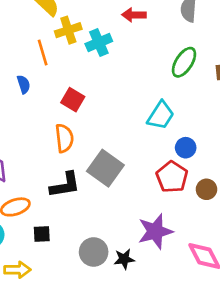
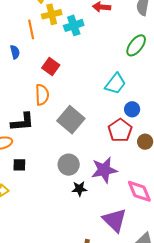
black L-shape: (65, 185) -> (22, 122), moved
gray circle: (94, 252) -> (69, 165), moved

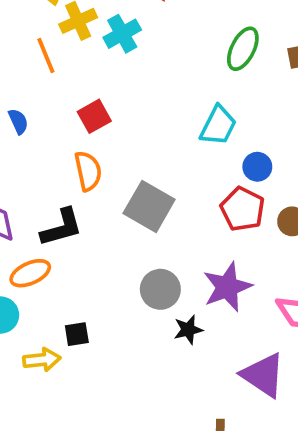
blue semicircle: (15, 52) -> (18, 121), moved
red square: (51, 66) -> (94, 116), turned 36
black square: (19, 165) -> (77, 334), moved

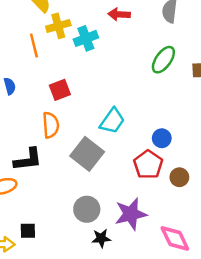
cyan trapezoid: (218, 126) -> (112, 121), moved

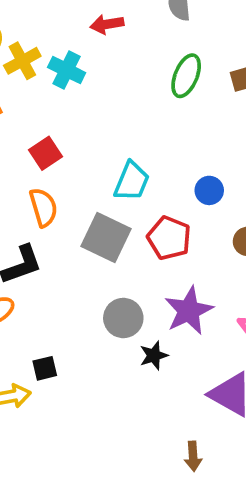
cyan cross: (86, 38) -> (67, 70), turned -30
red pentagon: (148, 165) -> (169, 238), moved

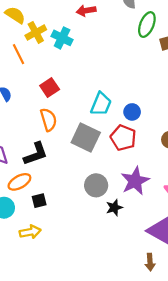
green ellipse: (186, 76) -> (147, 25), moved
blue circle: (209, 190) -> (132, 112), moved
black square: (45, 368) -> (39, 201), moved
brown arrow: (193, 456) -> (150, 262), moved

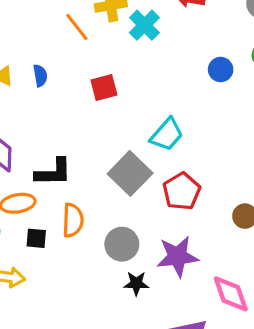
orange line: (19, 54) -> (77, 27), turned -30
blue circle: (132, 112) -> (221, 70), moved
orange semicircle: (48, 120) -> (73, 220), moved

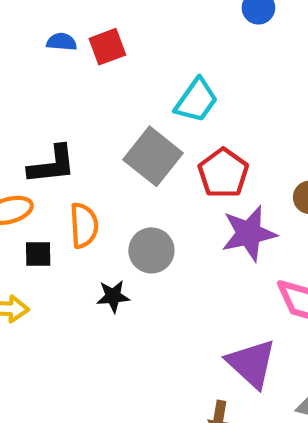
blue semicircle: (40, 76) -> (62, 42), moved, turned -70
purple star: (178, 256) -> (249, 233), moved
black star: (136, 283) -> (113, 296), moved

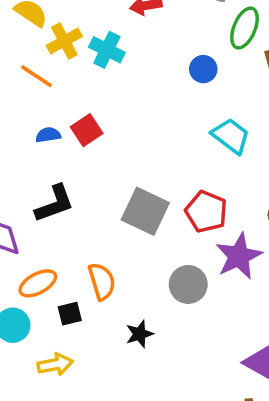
cyan trapezoid: (196, 100) -> (231, 136), moved, turned -75
black L-shape: (52, 165) -> (55, 204), moved
gray circle: (151, 250) -> (188, 284), moved

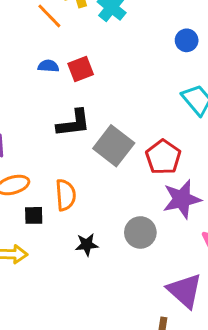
black L-shape: (55, 204) -> (74, 123), moved
gray circle: (188, 284) -> (140, 232), moved

